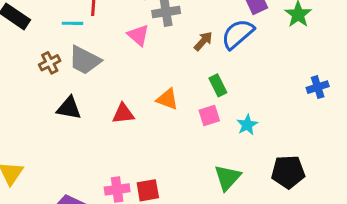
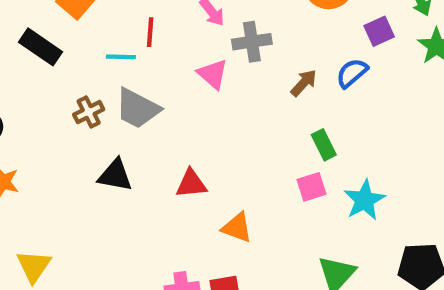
blue semicircle: (238, 34) -> (352, 73), size x0.7
orange triangle: (167, 99) -> (237, 228), moved
cyan star: (247, 125) -> (364, 200), size x1.4

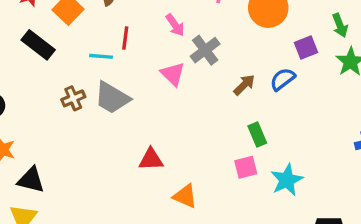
gray cross: (252, 42) -> (205, 50), turned -32
black triangle: (115, 175) -> (31, 180), moved

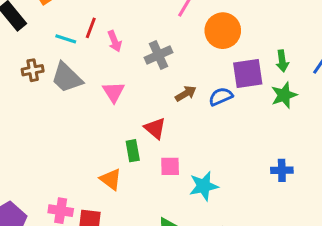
pink arrow: (175, 25) -> (115, 41), moved
purple square: (306, 47) -> (248, 73), size x1.5
pink triangle: (173, 74) -> (114, 92), moved
green rectangle: (257, 135) -> (133, 151), moved
red triangle: (151, 159) -> (155, 128), moved, turned 30

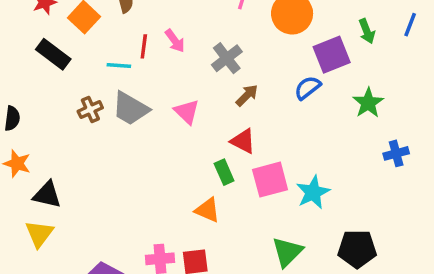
pink arrow: (115, 41) -> (175, 41), moved
brown arrow: (186, 94) -> (247, 95), moved
green star: (284, 95) -> (368, 103), moved
pink square: (170, 166) -> (270, 180), size x1.5

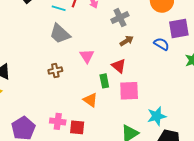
blue semicircle: (308, 88) -> (161, 44), turned 56
brown cross: (90, 110) -> (55, 70), moved
pink triangle: (187, 112) -> (87, 56), moved
cyan star: (313, 192) -> (157, 116), moved

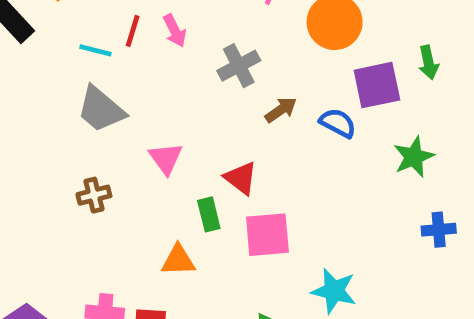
brown arrow: (127, 41) -> (281, 110), moved
orange triangle: (90, 100) -> (178, 260), turned -35
cyan star: (157, 116) -> (334, 291), turned 30

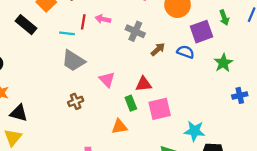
pink arrow: (175, 31) -> (103, 19), turned 136
gray cross: (239, 66) -> (135, 31), turned -30
red triangle: (241, 178) -> (143, 84), turned -35

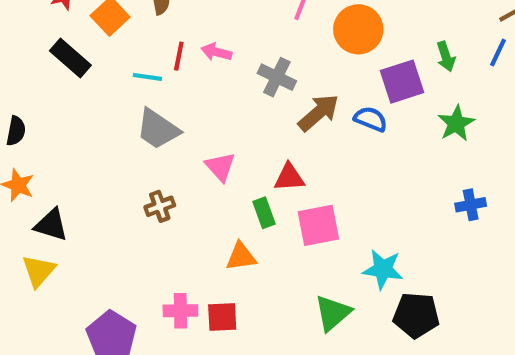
brown arrow: (158, 49) -> (318, 113), size x1.5
green star: (223, 63) -> (456, 123), moved

